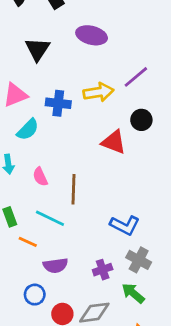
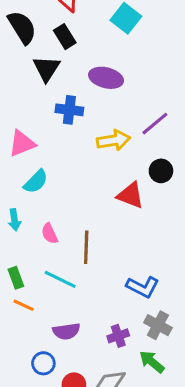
black triangle: (37, 49) -> (46, 69), moved
blue cross: (58, 103) -> (69, 110), moved
orange line: (28, 242) -> (24, 305), moved

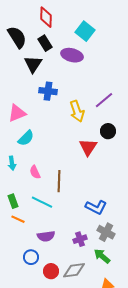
purple ellipse: (106, 78) -> (72, 55), moved
yellow arrow: (114, 140) -> (77, 111), turned 80
red triangle: (130, 195) -> (88, 147), turned 42

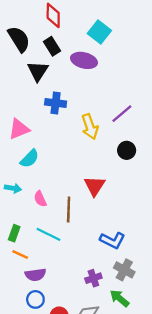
red triangle: (88, 147) -> (95, 186), moved
cyan arrow: (12, 163) -> (13, 188), turned -72
green rectangle: (13, 201) -> (14, 233), turned 40
purple semicircle: (46, 236) -> (35, 275), moved

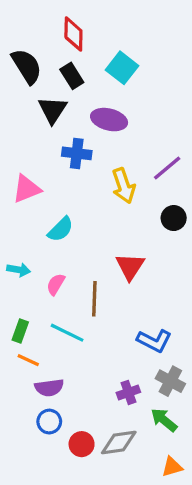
cyan square: (99, 32) -> (122, 68), moved
purple ellipse: (84, 60) -> (109, 120), moved
cyan semicircle: (30, 159) -> (61, 229), moved
pink semicircle: (40, 199) -> (56, 284), turned 56

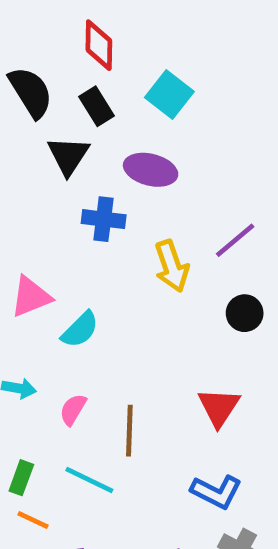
pink triangle: (27, 189) -> (31, 297), moved
red triangle: (130, 266) -> (219, 407), moved

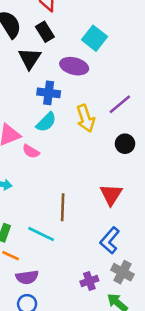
cyan square: (169, 95) -> (94, 38), moved
cyan semicircle: (80, 330) -> (46, 122), moved
pink semicircle: (73, 410) -> (31, 151), moved, turned -90
blue L-shape: (216, 492) -> (110, 240), turned 104

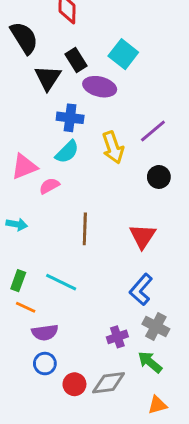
black rectangle: (45, 32) -> (76, 60), moved
pink semicircle: (31, 151) -> (49, 186), turned 120
brown line: (63, 207) -> (85, 229), moved

